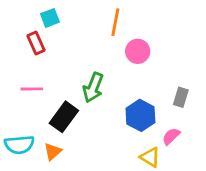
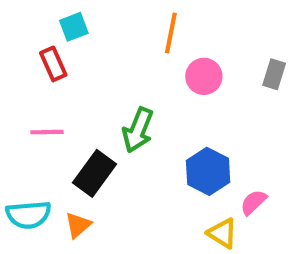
gray rectangle: (181, 97) -> (274, 74), moved

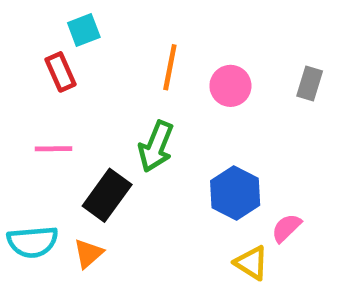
orange line: (171, 33) -> (170, 67), moved

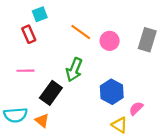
orange line: (170, 67) -> (81, 32), turned -65
gray rectangle: (310, 84) -> (147, 40), size x1.5
orange triangle: (88, 254) -> (42, 121), turned -40

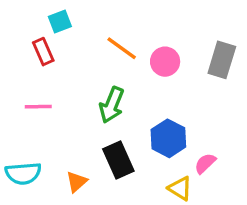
black rectangle: (51, 93) -> (118, 160), moved, turned -60
orange triangle: (42, 121) -> (77, 182), moved, turned 40

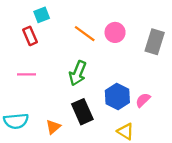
pink circle: (165, 62) -> (115, 32), moved
pink semicircle: (205, 163) -> (143, 100), moved

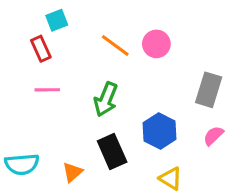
gray rectangle: (155, 42) -> (209, 90), moved
pink line: (26, 74) -> (47, 90), moved
pink semicircle: (143, 100) -> (213, 136), moved

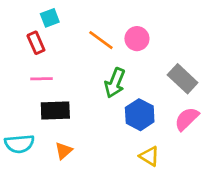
gray rectangle: (209, 90) -> (183, 79), turned -64
green arrow: (106, 99) -> (115, 83), moved
pink semicircle: (213, 136) -> (187, 119), size x1.4
black rectangle: (112, 152) -> (55, 111), moved, turned -68

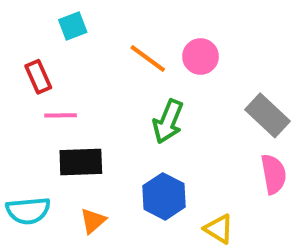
red rectangle: (36, 43) -> (38, 77), moved
blue hexagon: (140, 115) -> (164, 196), moved
pink semicircle: (187, 119) -> (274, 174), turned 124

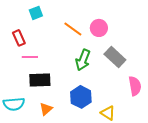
gray rectangle: (267, 115) -> (115, 57), moved

